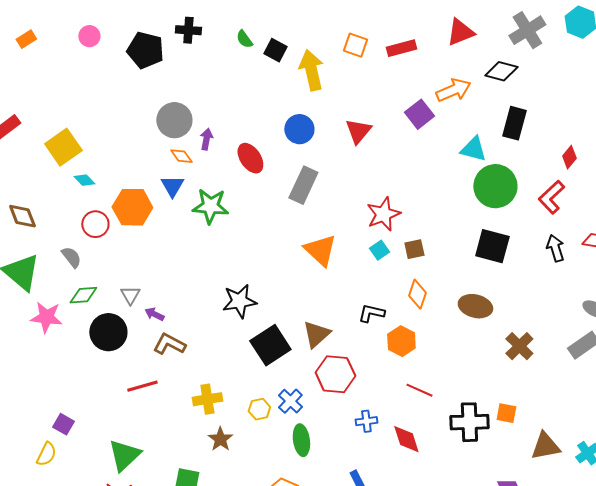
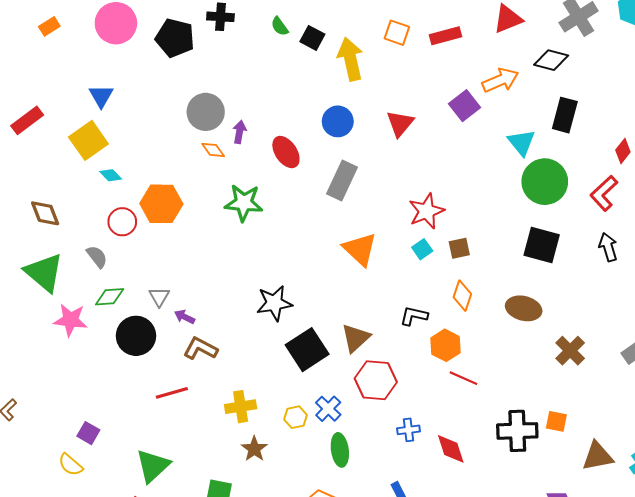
pink circle: (89, 36) -> (116, 23), size x1.8
cyan triangle: (473, 149) -> (522, 143), turned 36
blue triangle: (172, 186) -> (101, 96), moved
red line: (419, 390) -> (463, 378), moved
yellow semicircle: (46, 454) -> (70, 465), turned 105

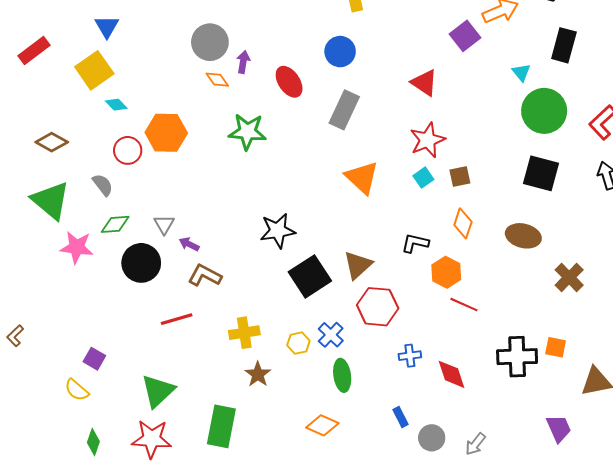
red triangle: (400, 124) -> (424, 83), moved, turned -36
cyan triangle: (522, 143) -> (521, 72), size x0.7
brown diamond: (45, 213) -> (52, 142), turned -40

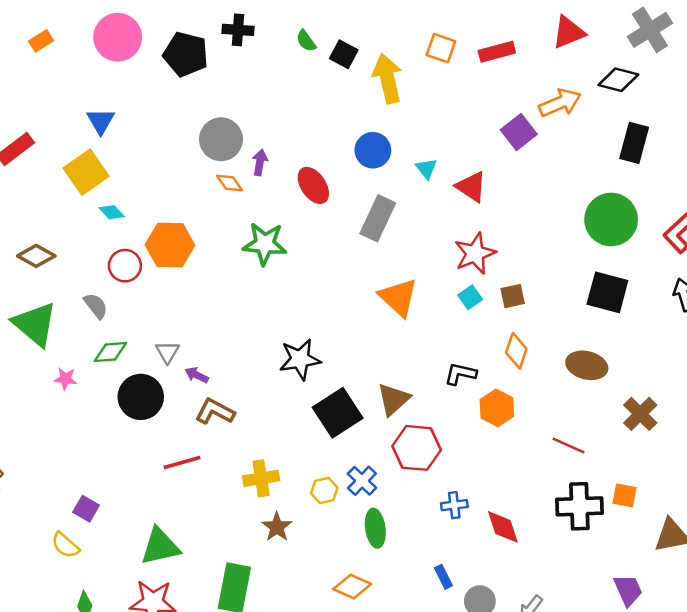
cyan triangle: (521, 72) -> (426, 168), moved
pink star: (77, 247) -> (65, 379), size x0.6
red line: (464, 305) -> (569, 446), moved
green triangle: (158, 391) -> (160, 546), turned 30

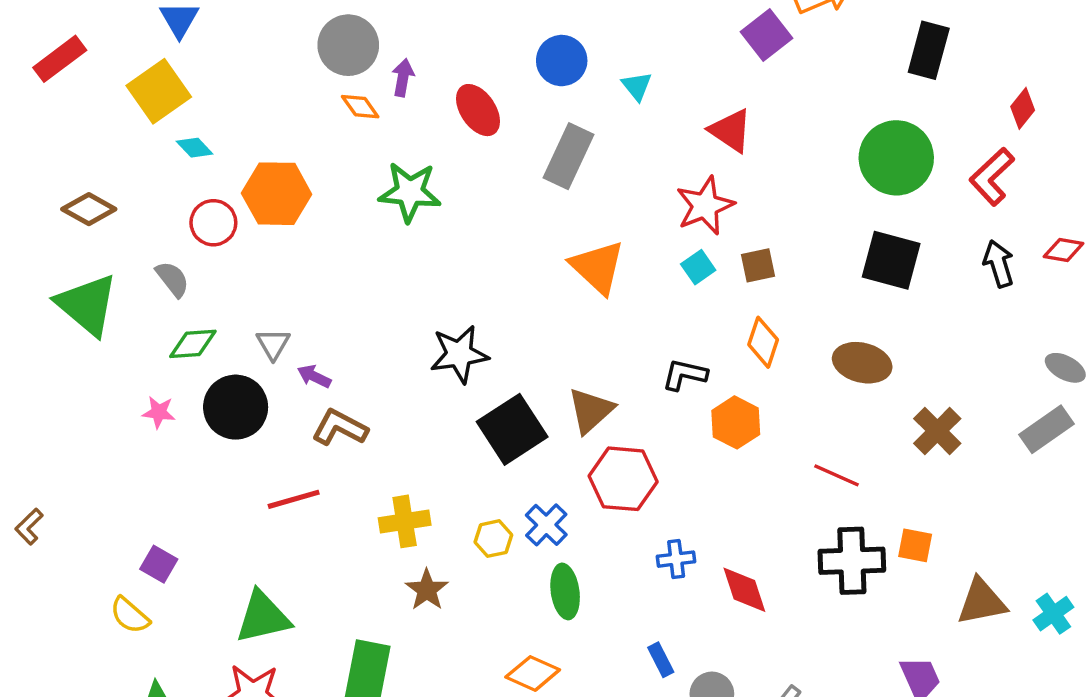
red triangle: (471, 187) -> (731, 131), moved
pink star: (65, 379) -> (159, 412), moved

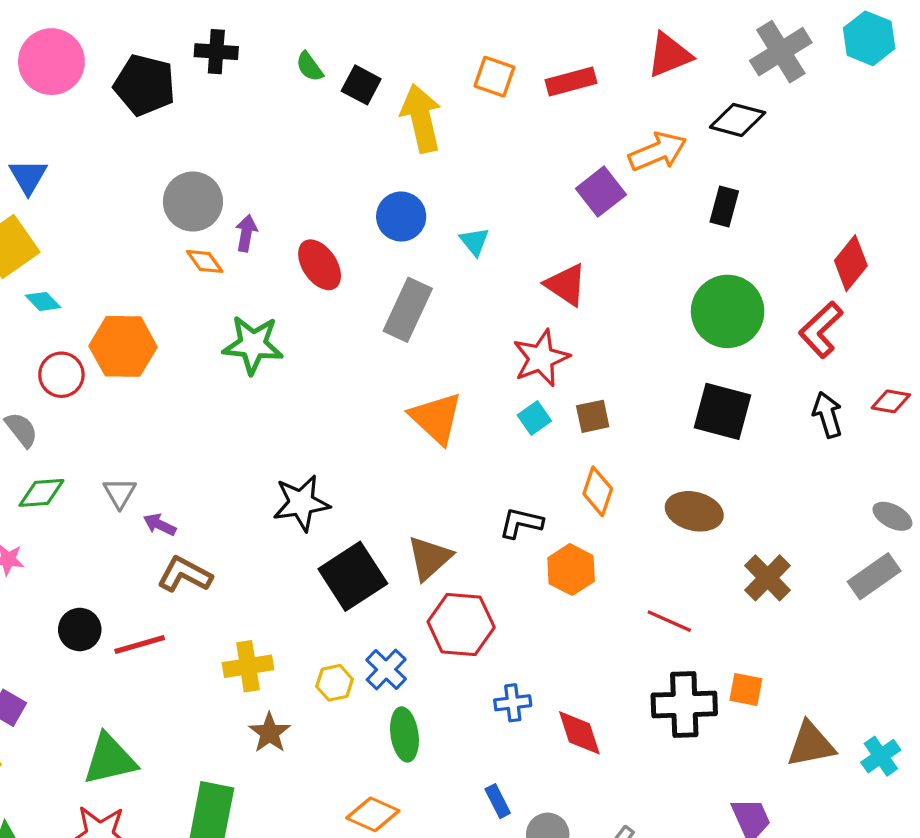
black rectangle: (929, 50) -> (724, 207), moved, size x0.7
red diamond: (1023, 108) -> (851, 263), size x1.4
black circle: (236, 407) -> (80, 630), moved, size x0.7

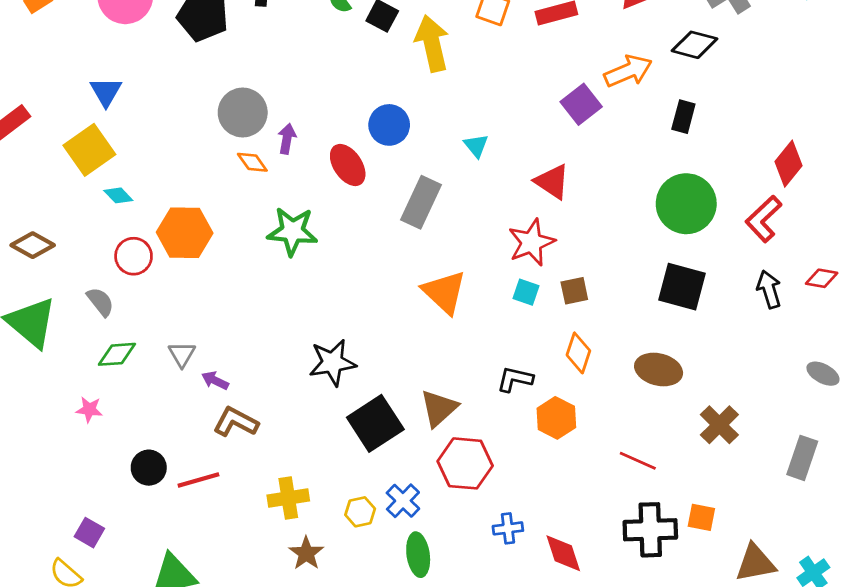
blue circle: (401, 217) -> (389, 125), moved
cyan square: (534, 418) -> (526, 292), turned -36
gray rectangle: (874, 576) -> (802, 458), moved, turned -36

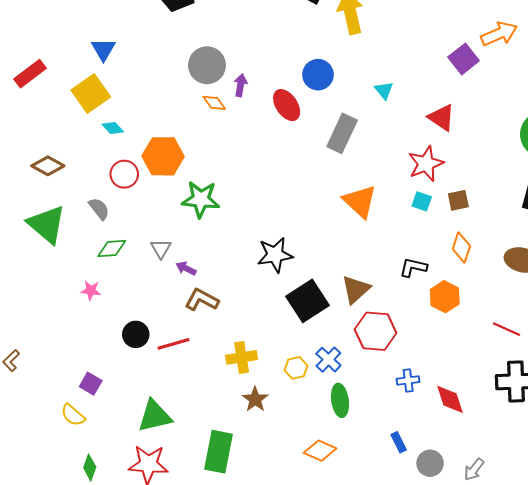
green star: (292, 231) -> (201, 199), moved

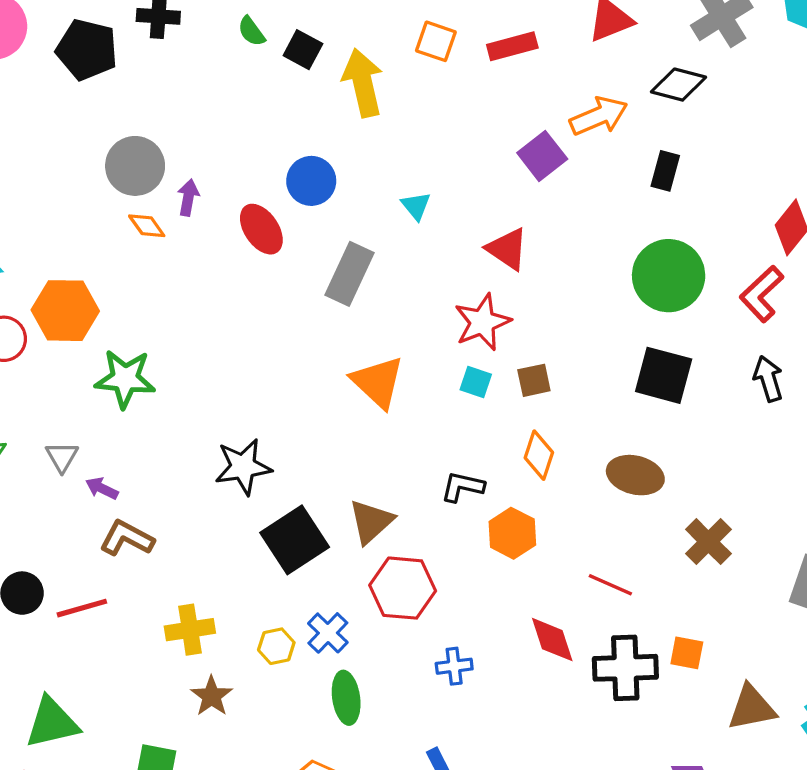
red diamond: (450, 399) -> (552, 640), moved

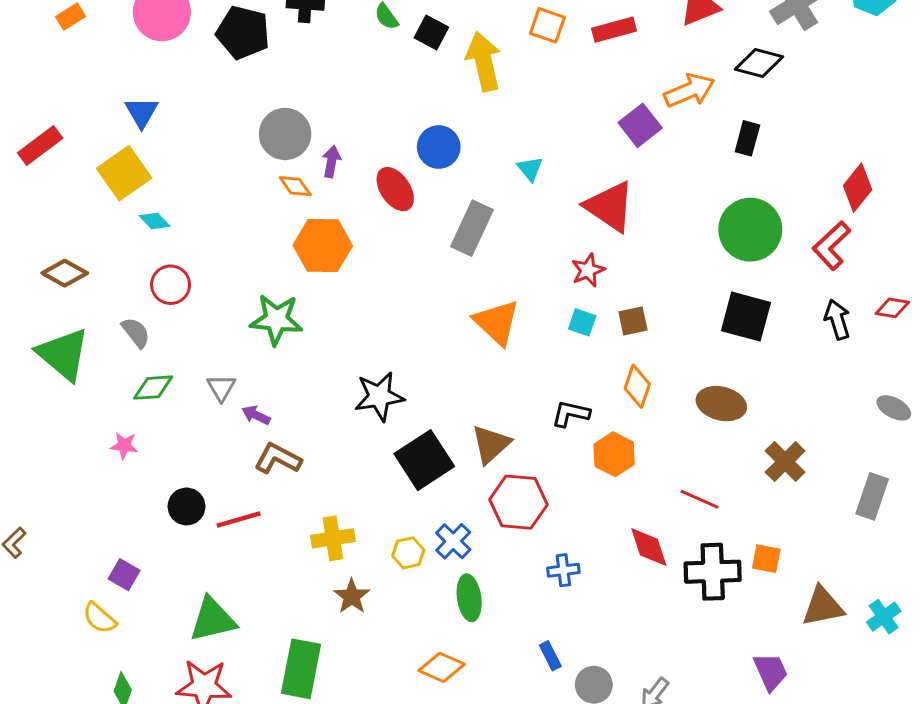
red triangle: (507, 249) -> (610, 206), size x1.4
orange hexagon: (65, 311) -> (323, 246), moved
red star: (482, 322) -> (588, 270), size x0.7

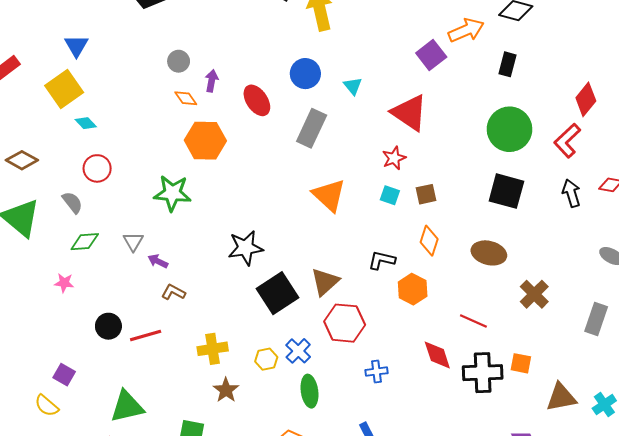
gray circle: (285, 134) -> (179, 61), size x0.6
blue circle: (439, 147) -> (305, 74), moved
brown L-shape: (278, 459) -> (173, 292), size x0.7

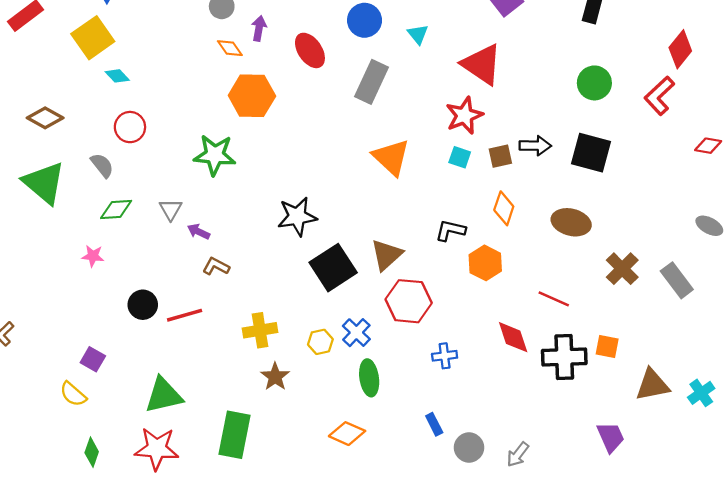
green circle: (510, 129) -> (594, 83), size x0.7
red star: (394, 158) -> (464, 115), size x1.4
black arrow: (571, 193) -> (535, 146), moved, turned 108
gray rectangle: (596, 319) -> (677, 280), moved, turned -56

